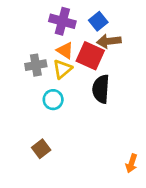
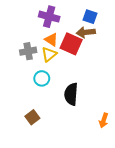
blue square: (98, 21) -> (90, 17), moved, turned -32
black semicircle: (101, 89) -> (71, 94), moved
orange arrow: (131, 163) -> (104, 120), moved

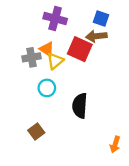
orange triangle: (51, 40) -> (47, 49), moved
orange arrow: (104, 120) -> (115, 144), moved

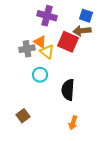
yellow triangle: (55, 61) -> (47, 52), turned -42
brown square: (36, 132) -> (23, 116), moved
orange arrow: (115, 144) -> (73, 123), moved

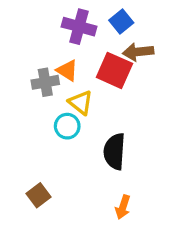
blue square: (86, 16) -> (121, 22), moved, turned 32
yellow triangle: (47, 52) -> (81, 103), moved

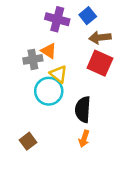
red square: (114, 70) -> (100, 63), moved
cyan circle: (67, 126) -> (49, 91), size x1.5
orange arrow: (123, 207) -> (84, 139), moved

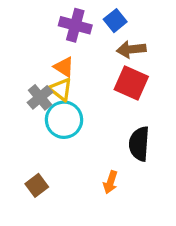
gray cross: (33, 59) -> (40, 97), moved, turned -30
yellow triangle: (58, 74) -> (61, 89), moved
black semicircle: (83, 109) -> (139, 144), moved

